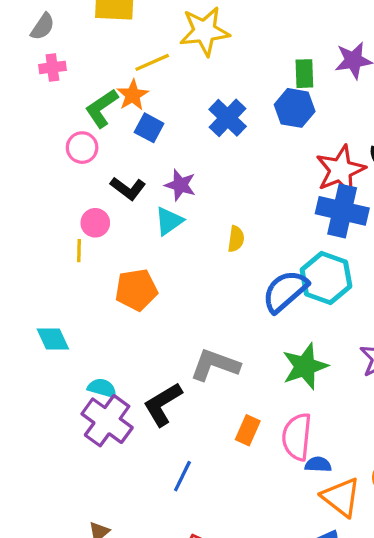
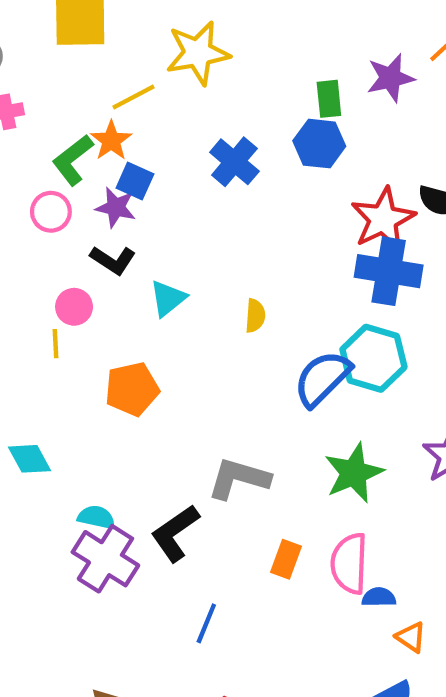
purple star: (180, 185) -> (116, 207), moved
orange triangle: (341, 497) -> (411, 637), size x0.6

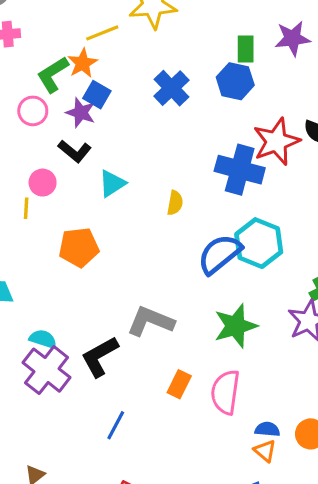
blue cross: (389, 271) -> (240, 170), moved
blue semicircle: (379, 597) -> (267, 429), moved

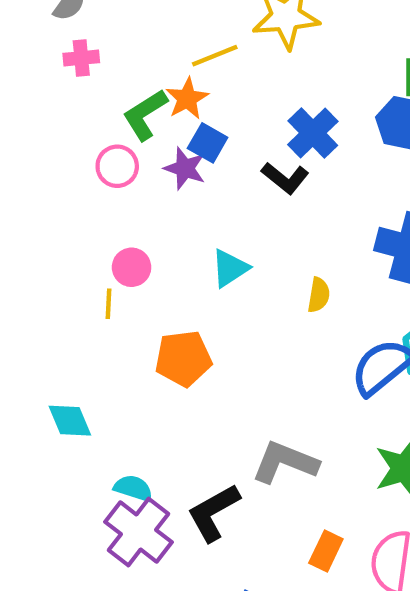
black L-shape: (75, 151) -> (285, 178), moved

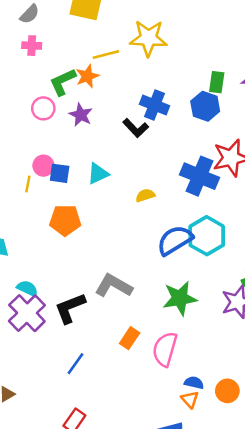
blue cross: (313, 133) -> (154, 105), turned -32
blue square: (208, 143) -> (60, 173), moved, turned -30
yellow semicircle: (319, 295) -> (145, 195), turned -126

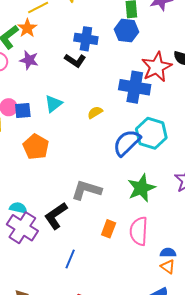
orange pentagon: (65, 220) -> (36, 147), turned -30

